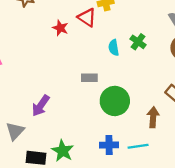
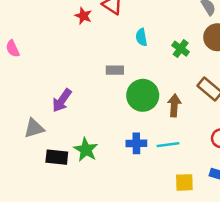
green cross: (138, 42) -> (181, 49), moved
brown arrow: (153, 117) -> (174, 105), moved
gray triangle: (15, 131) -> (34, 128), turned 30

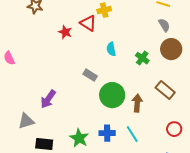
gray rectangle: (115, 70) -> (90, 75), turned 32
cyan line: (168, 145) -> (132, 134), turned 66
green star: (86, 150) -> (79, 138), moved

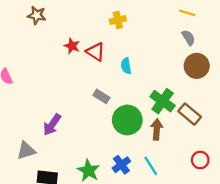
red triangle: (88, 23) -> (96, 52), moved
green cross: (142, 58) -> (163, 101), moved, size x1.5
blue cross: (107, 133) -> (121, 165), turned -35

